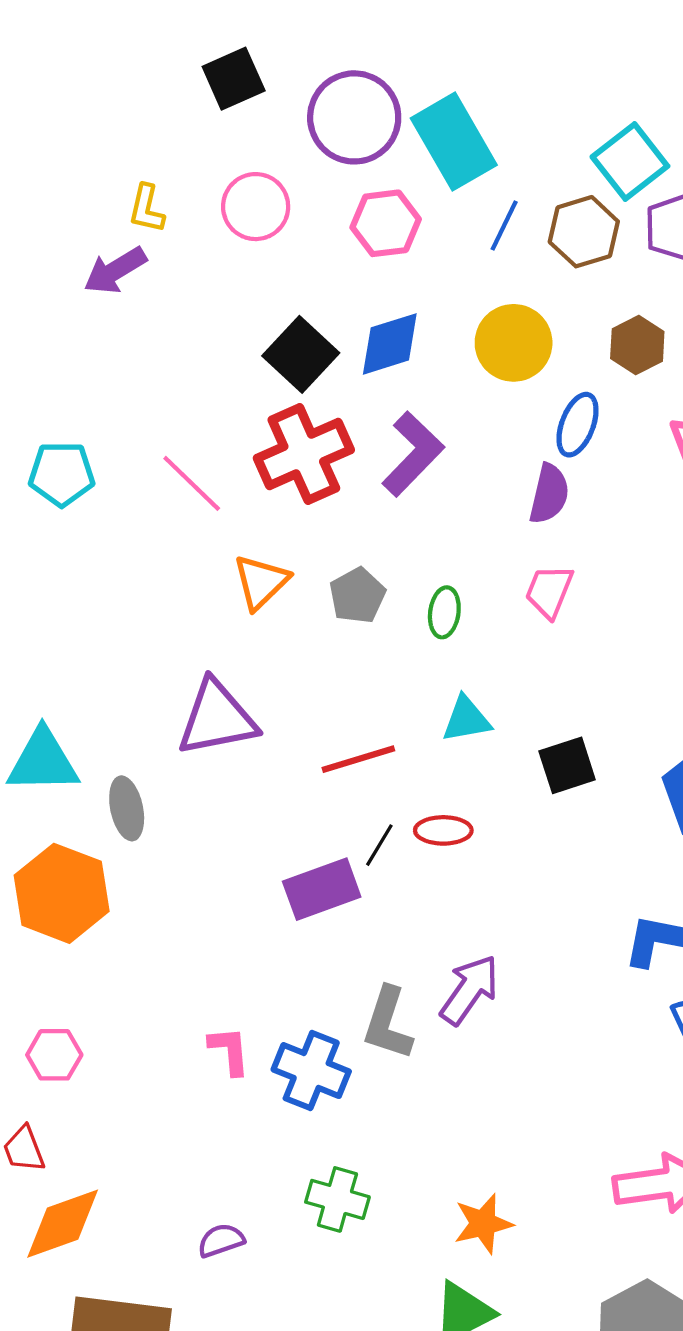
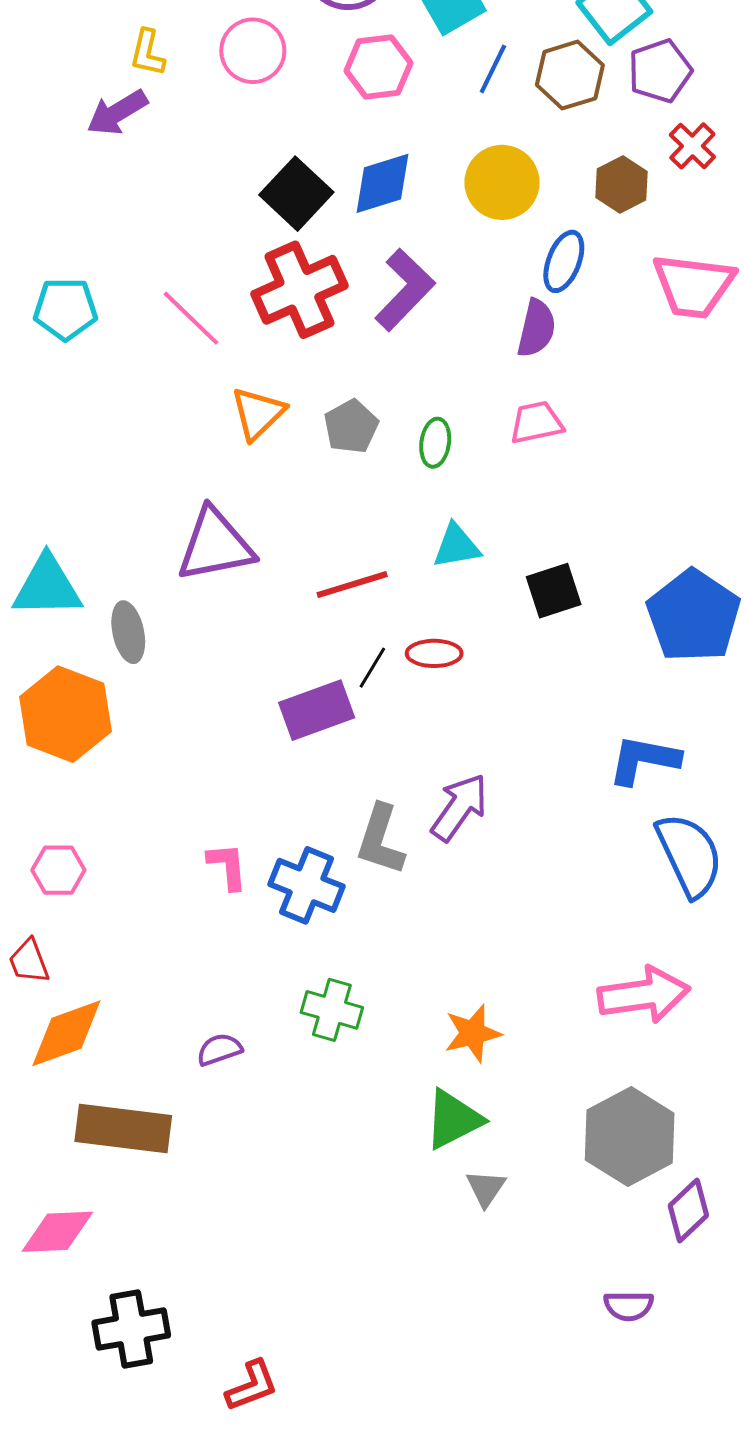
pink trapezoid: (549, 591) -> (536, 422), turned 56

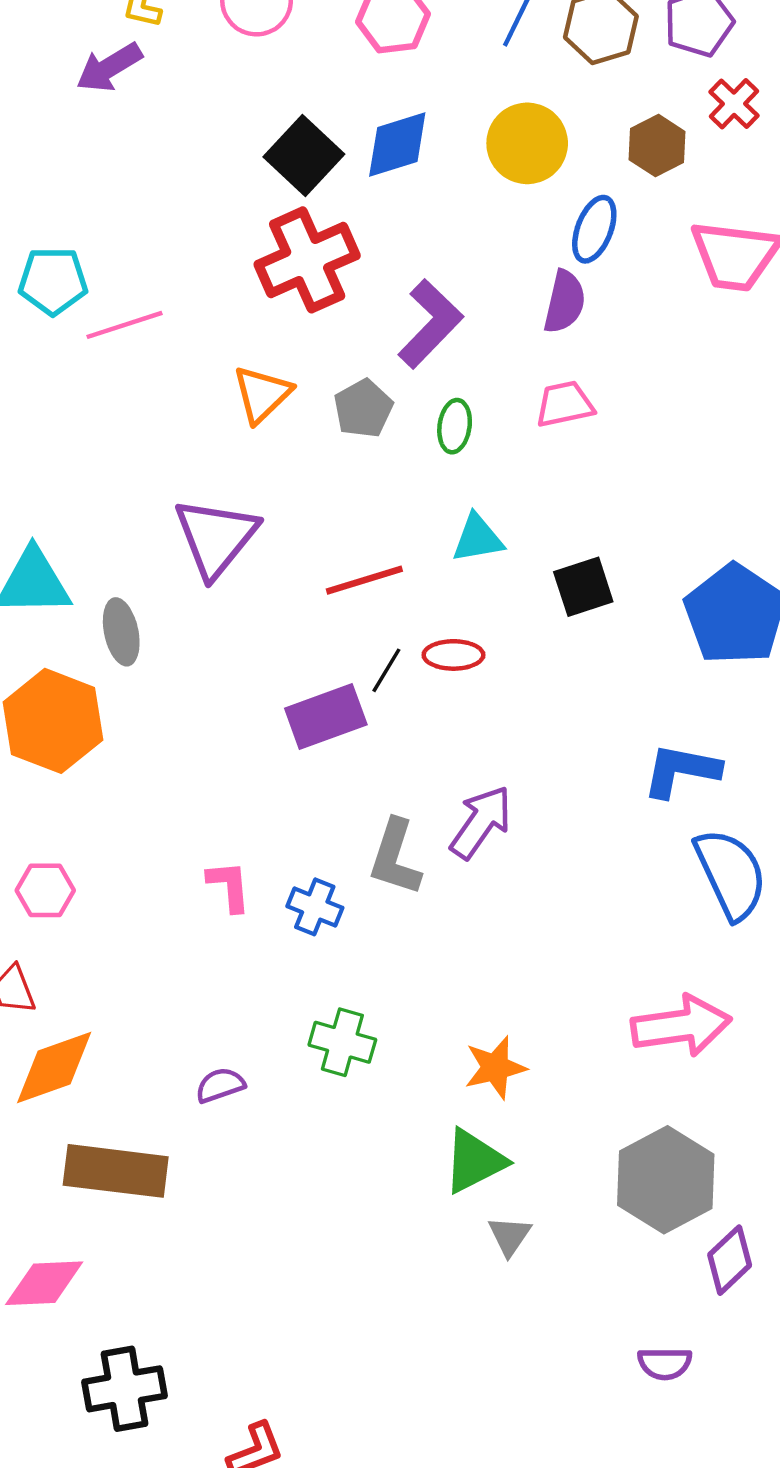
purple L-shape: (405, 290) -> (430, 324), moved
pink line: (191, 318) -> (124, 325), moved, turned -62
purple triangle: (215, 545) -> (216, 537), turned -40
blue cross: (307, 885) -> (315, 907), size x0.7

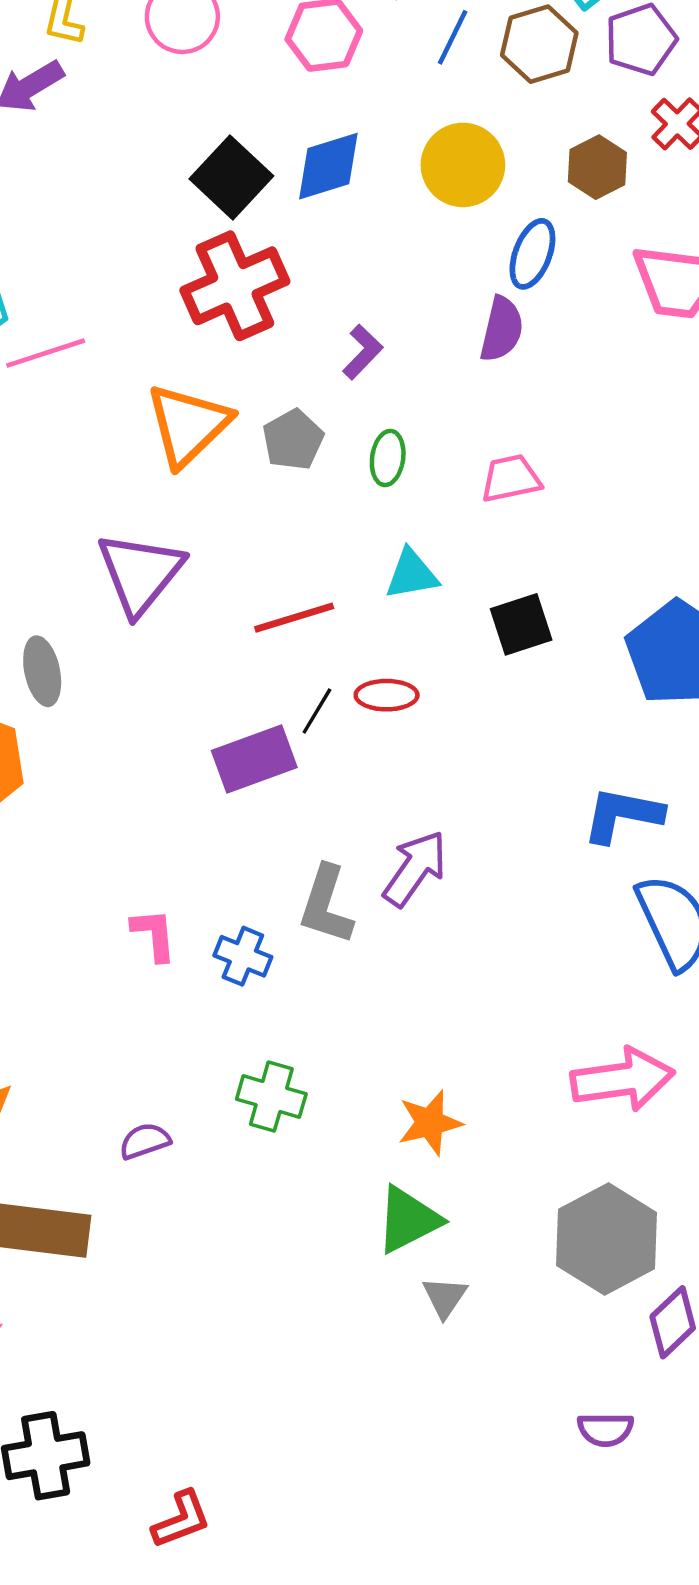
purple L-shape: (430, 324) -> (363, 352), size x0.6
orange triangle: (262, 394) -> (188, 425), size x1.4
pink trapezoid: (565, 404) -> (511, 479), moved

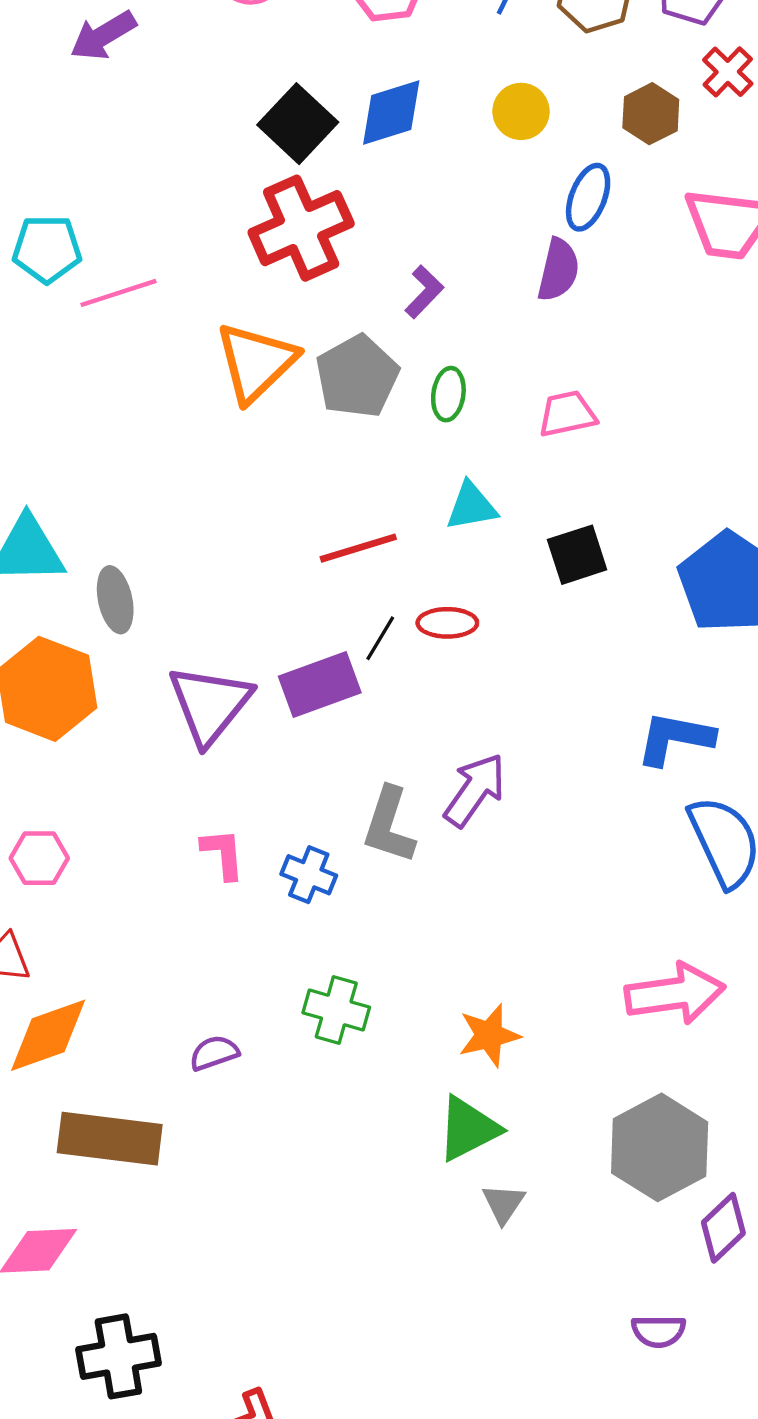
yellow circle: (463, 165) -> (521, 111), size x0.7
gray pentagon: (293, 440) -> (357, 376), size x1.4
purple triangle: (140, 573) -> (210, 704), moved

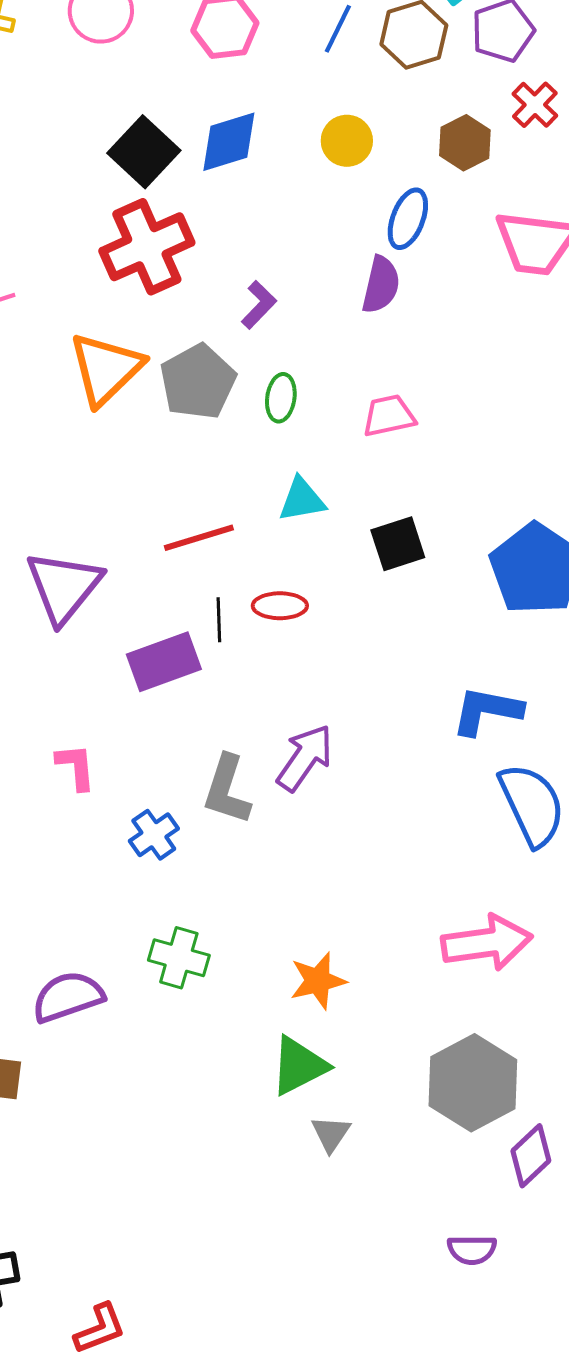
black line: (380, 638) -> (219, 620), turned -33
purple triangle: (210, 704) -> (64, 587), moved
pink L-shape: (223, 854) -> (76, 767), moved
blue cross: (309, 875) -> (154, 835), turned 33
purple semicircle: (214, 1053) -> (68, 997), size x1.6

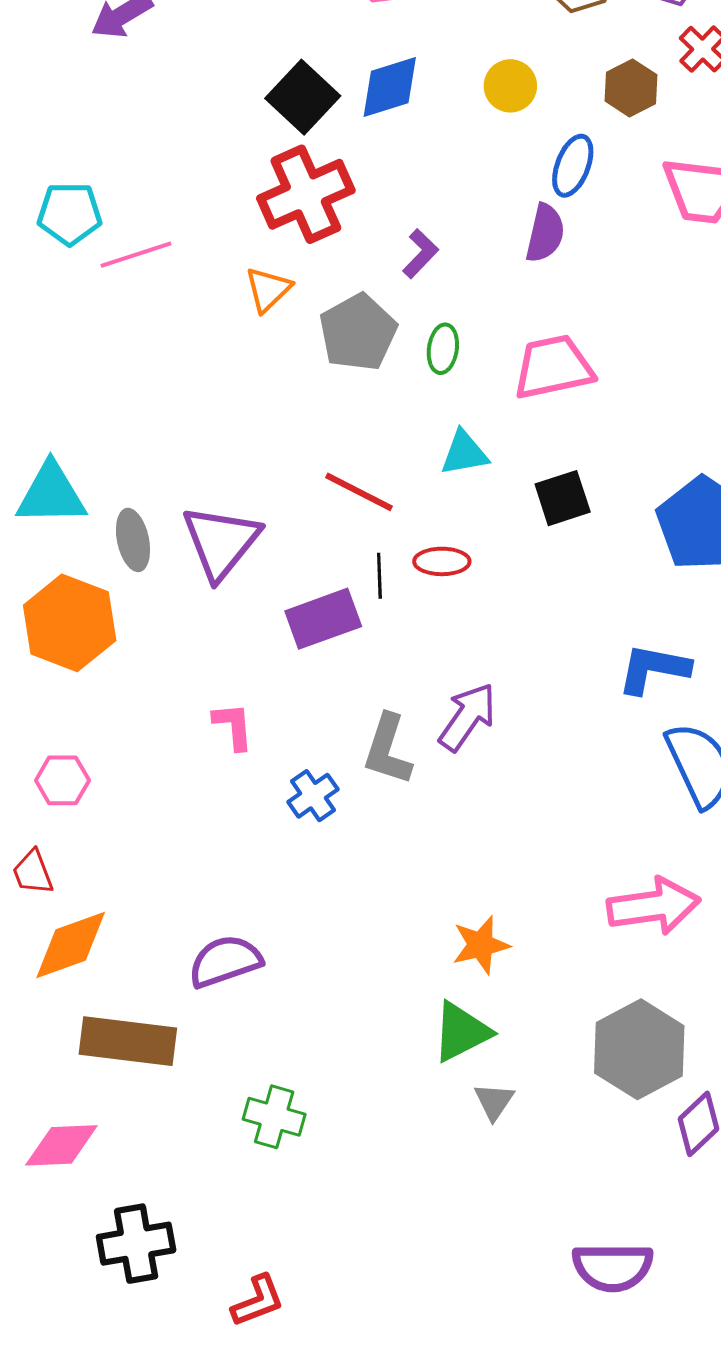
orange triangle: (106, 369) -> (268, 289), moved, size x0.6
pink trapezoid: (389, 416) -> (553, 367), size x1.5
red line: (199, 538) -> (359, 492), turned 44
green cross: (179, 958) -> (274, 1117), moved
purple semicircle: (472, 1250) -> (613, 1267), moved, size x1.6

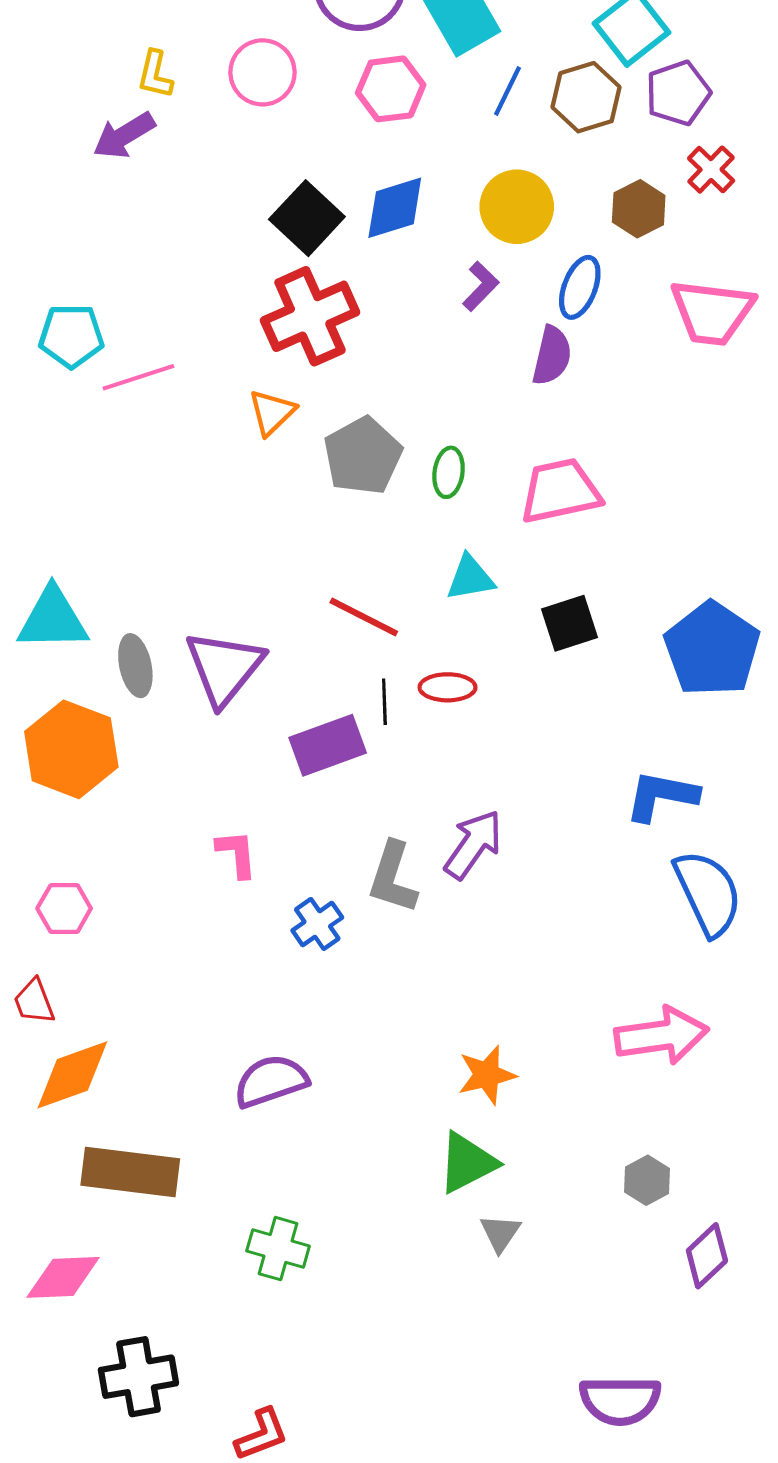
yellow circle: (510, 86) -> (517, 207), size x1.4
purple L-shape: (420, 254) -> (481, 286), moved
purple semicircle: (225, 961) -> (271, 1081), moved
gray hexagon: (639, 1049) -> (647, 1180), size x0.5

